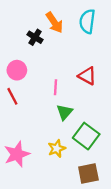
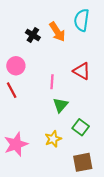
orange arrow: (54, 22) -> (57, 32), moved
green square: (86, 136) -> (81, 127), size x0.7

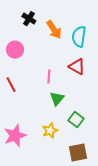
cyan semicircle: (82, 20) -> (79, 37), moved
black cross: (33, 35) -> (29, 19), moved
pink circle: (16, 66) -> (15, 50), moved

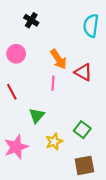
orange arrow: (54, 30) -> (58, 59), moved
cyan semicircle: (79, 37) -> (91, 26), moved
green triangle: (57, 99) -> (37, 116), moved

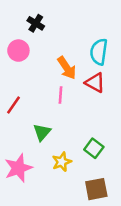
cyan semicircle: (91, 26) -> (99, 52), moved
pink circle: (16, 54) -> (18, 51), moved
red line: (12, 92) -> (13, 105), turned 63

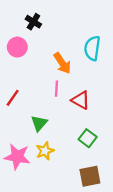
red triangle: (95, 83) -> (81, 100), moved
yellow star: (62, 162) -> (45, 151), moved
pink star: (18, 168) -> (17, 157), turned 30

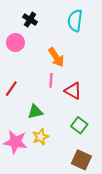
cyan semicircle: (92, 48) -> (75, 21), moved
green triangle: (39, 123) -> (35, 112), turned 35
brown square: (90, 176) -> (81, 160), turned 36

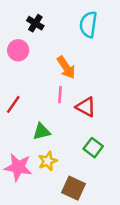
brown square: (81, 160) -> (74, 188), moved

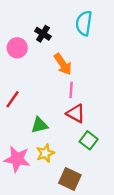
black cross: (35, 23) -> (43, 34), moved
pink line: (60, 95) -> (71, 90), moved
red triangle: (86, 107) -> (76, 113), moved

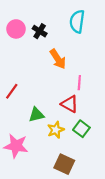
pink circle: (17, 48) -> (16, 29), moved
pink line: (71, 90) -> (79, 83), moved
yellow star: (45, 153) -> (56, 130), moved

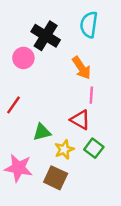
pink circle: (16, 29) -> (23, 58), moved
black cross: (40, 31) -> (46, 36), size x1.6
orange arrow: (58, 59) -> (81, 68), moved
brown square: (64, 164) -> (56, 178), moved

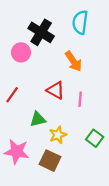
pink line: (91, 95) -> (80, 99), moved
red triangle: (80, 120) -> (56, 90), moved
green square: (94, 148) -> (95, 138), moved

